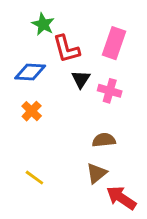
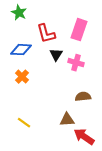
green star: (43, 24) -> (19, 13), moved
brown semicircle: (104, 140) -> (83, 97), moved
brown triangle: (97, 173) -> (67, 120), turned 35

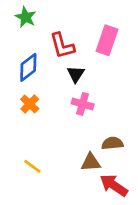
blue diamond: (21, 50) -> (28, 67), turned -40
pink cross: (76, 63) -> (83, 104), moved
brown semicircle: (83, 97) -> (112, 143), moved

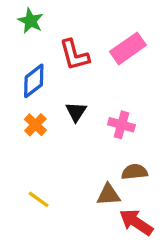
pink rectangle: (107, 40) -> (128, 48), turned 36
black triangle: (76, 74) -> (76, 112), moved
pink cross: (83, 104) -> (121, 125), moved

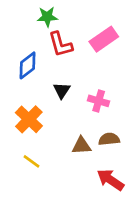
green star: (31, 21) -> (47, 17), moved, turned -30
orange cross: (35, 125) -> (29, 119), moved, size x1.5
brown triangle: (108, 195) -> (81, 146), moved

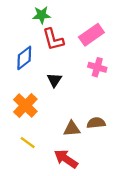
pink cross: (99, 101) -> (97, 67), moved
red arrow: (110, 180) -> (66, 159), moved

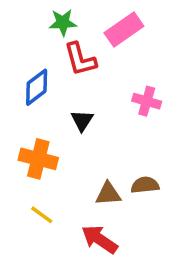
pink rectangle: (91, 35) -> (124, 29), moved
orange cross: (25, 105) -> (38, 159), turned -30

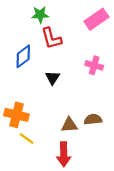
pink rectangle: (124, 29) -> (96, 19), moved
orange cross: (38, 159) -> (16, 115), moved
red arrow: (99, 239) -> (64, 154), turned -125

